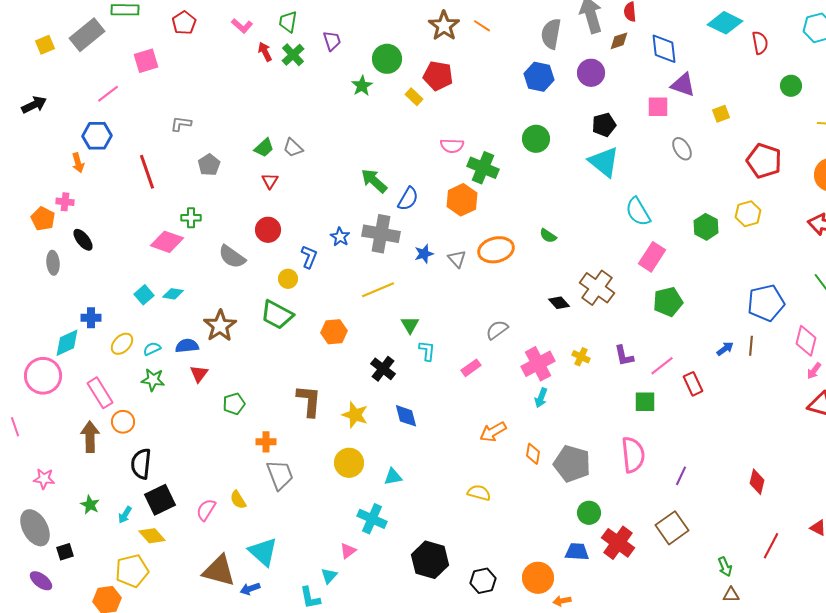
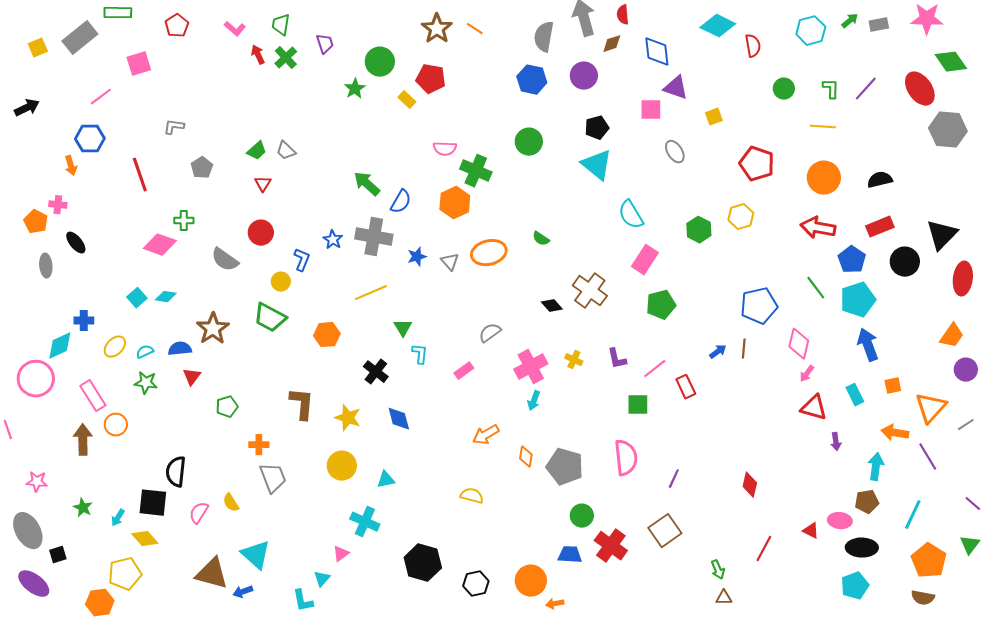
black semicircle: (141, 464) -> (176, 472), moved
black square: (160, 500) -> (153, 503), turned 32
purple ellipse: (41, 581) -> (34, 584), size x1.4

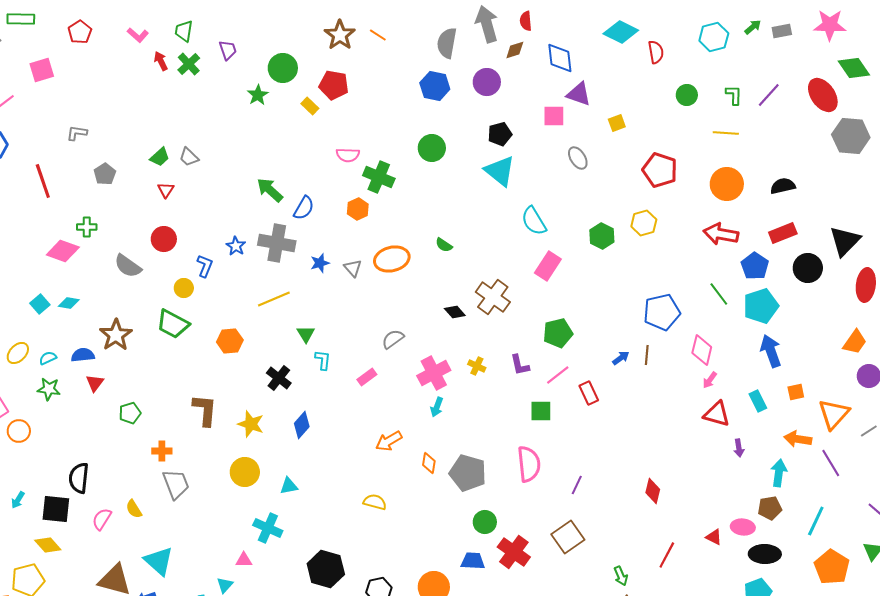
orange hexagon: (455, 203) -> (358, 209), size x0.7
green pentagon: (661, 305) -> (558, 333), moved
blue diamond: (399, 419) -> (302, 425), turned 56
cyan arrow: (118, 518) -> (18, 500), moved
pink triangle: (341, 554) -> (244, 560), turned 36

